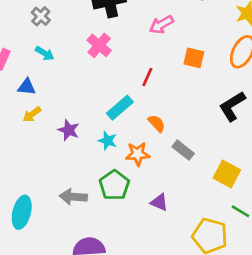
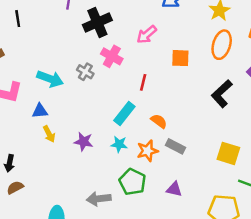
gray cross: (41, 16) -> (85, 72), moved
pink cross: (99, 45) -> (112, 56), moved
cyan arrow: (45, 53) -> (50, 79), size x1.5
yellow arrow: (32, 114) -> (49, 134), turned -70
gray rectangle: (183, 150) -> (176, 146), moved

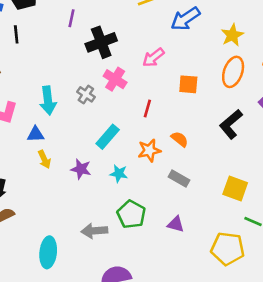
cyan arrow: (50, 79) -> (48, 100), turned 60
cyan rectangle: (124, 114) -> (108, 137), moved
orange semicircle: (159, 121) -> (180, 139), moved
orange star: (147, 151) -> (149, 150), moved

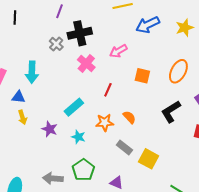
yellow star: (232, 35) -> (185, 28), moved
gray cross: (86, 94) -> (56, 44), moved
yellow square: (235, 188) -> (149, 159), moved

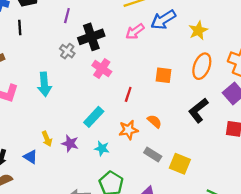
yellow star: (185, 28) -> (198, 30), moved
pink arrow: (118, 51) -> (135, 31), moved
blue triangle: (18, 97) -> (30, 157), moved, turned 32
yellow arrow: (22, 117) -> (47, 139), moved

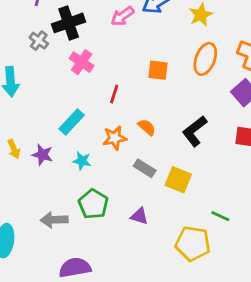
black L-shape: (198, 110) -> (195, 131), moved

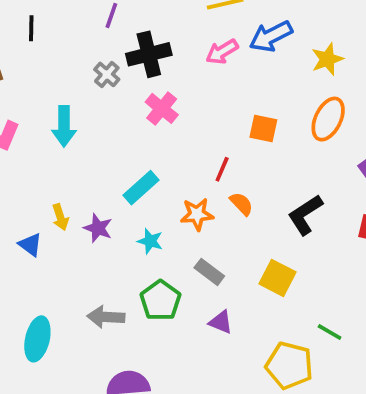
red line: (114, 94) -> (222, 169), moved
gray rectangle: (145, 168) -> (209, 272), moved

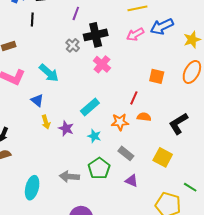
cyan arrow: (64, 126) -> (49, 73), turned -50
orange semicircle: (241, 204) -> (144, 117), turned -40
blue triangle: (30, 245) -> (37, 100), moved

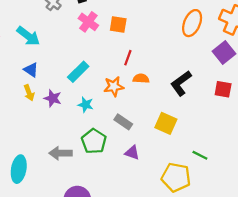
orange square: (157, 76) -> (118, 25), moved
blue triangle: (37, 100) -> (31, 70), moved

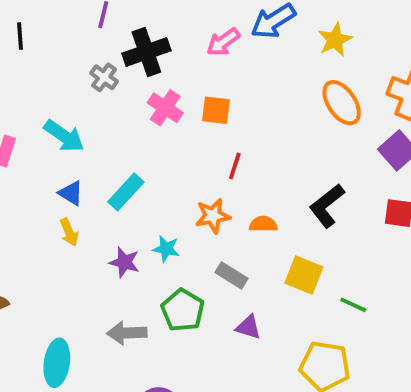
orange ellipse: (192, 23) -> (342, 103), turned -55
cyan rectangle: (78, 72) -> (126, 192), moved
orange semicircle: (141, 78) -> (263, 224), moved
purple star: (53, 98) -> (124, 262), moved
green line: (200, 155) -> (353, 305), moved

